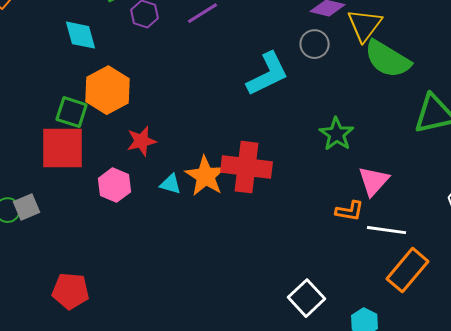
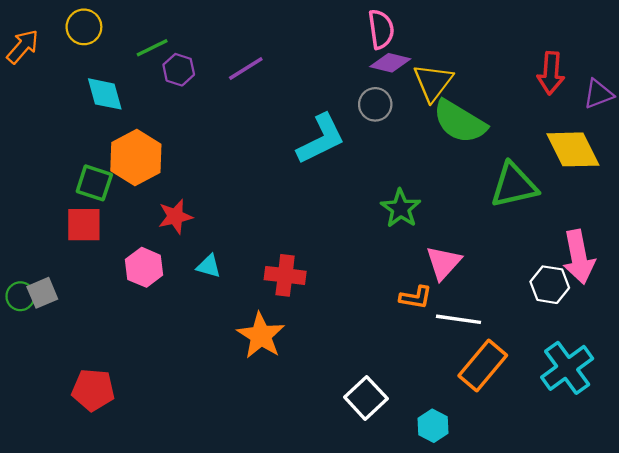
red square: (63, 148) -> (84, 225), size x0.7
red cross: (247, 167) -> (285, 275), moved, size x0.7
orange star: (206, 176) -> (261, 336), moved

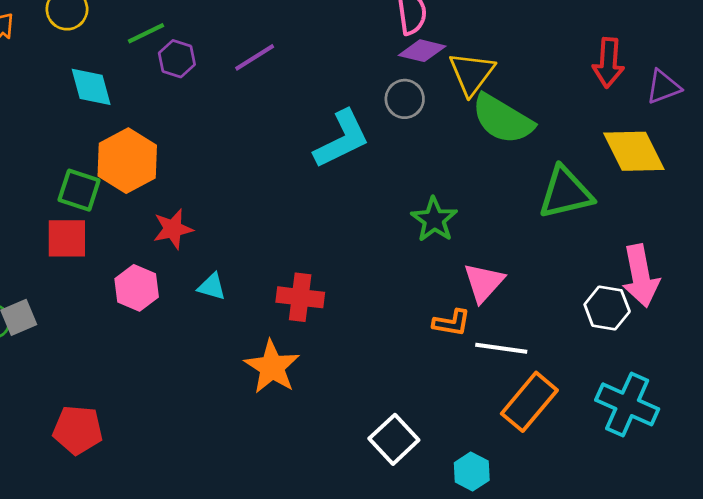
cyan cross: (567, 368) -> (627, 404), turned -30

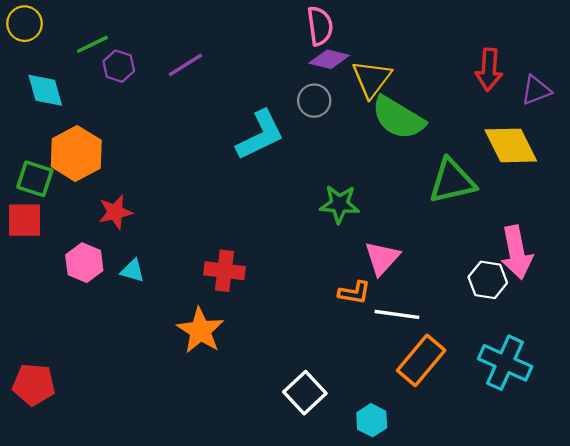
green star: (434, 220) -> (339, 204), turned -30
cyan triangle: (212, 287) -> (133, 271), moved

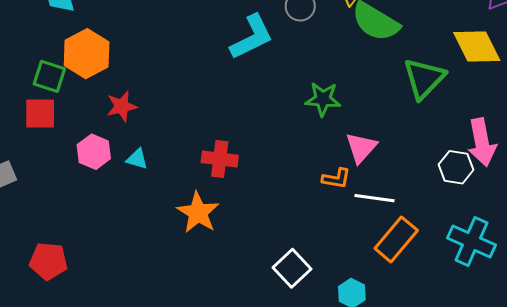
green triangle: (452, 181) -> (424, 78), turned -33

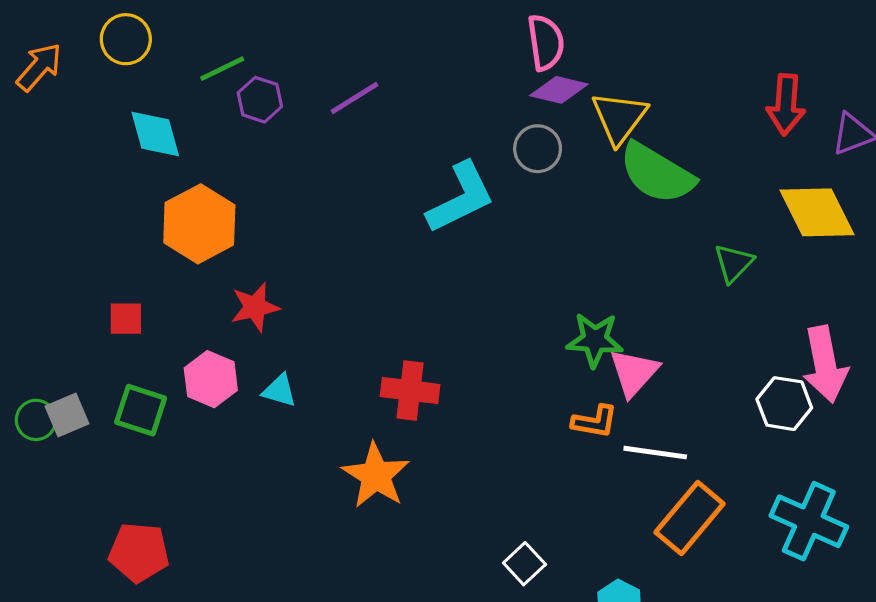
green square: (49, 76) -> (141, 410), moved
green triangle: (424, 78) -> (734, 263), size x0.6
green star: (323, 99) -> (595, 340), moved
red square: (40, 114) -> (126, 319), size x0.7
white square: (292, 268) -> (524, 564), size x0.7

